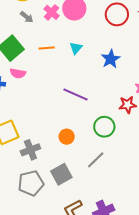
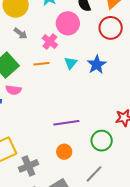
pink cross: (52, 12) -> (50, 42), moved
blue star: (111, 59) -> (97, 65), moved
purple line: (75, 94) -> (66, 123), moved, turned -30

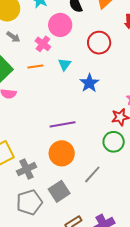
red circle: (111, 28) -> (99, 43), moved
blue star: (97, 65) -> (89, 83), moved
green circle: (102, 141) -> (114, 142), moved
orange circle: (64, 152) -> (62, 153), size x1.6

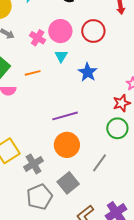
pink circle: (60, 25) -> (60, 31), moved
orange line: (35, 66) -> (33, 73), moved

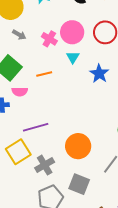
purple line: (65, 116) -> (36, 127), moved
gray square: (68, 183) -> (79, 184), turned -30

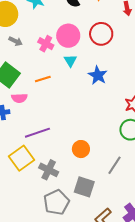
orange circle: (78, 146) -> (81, 149), size x0.7
gray cross: (45, 165) -> (49, 170), turned -30

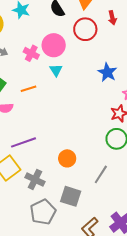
red circle: (101, 34) -> (85, 29), moved
blue star: (98, 75) -> (107, 72), moved

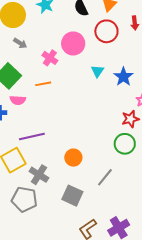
pink cross: (31, 53) -> (50, 58), moved
cyan triangle: (56, 70) -> (98, 71), moved
gray pentagon: (43, 212) -> (24, 199), moved, turned 30

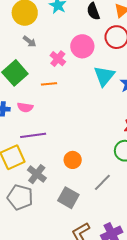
cyan triangle: (98, 71) -> (104, 76), size x1.6
pink semicircle: (18, 100) -> (25, 107), moved

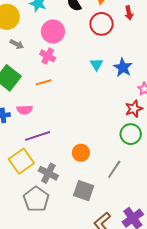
pink circle: (82, 46) -> (53, 31), moved
cyan triangle: (104, 76) -> (96, 64), size x0.6
gray pentagon: (20, 197) -> (36, 199), turned 30

